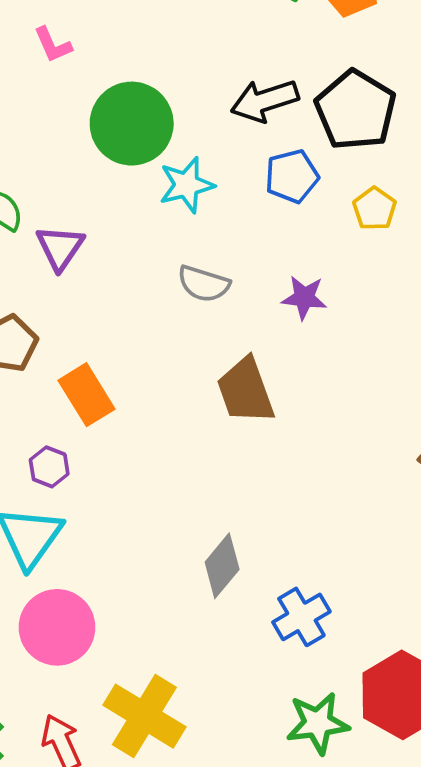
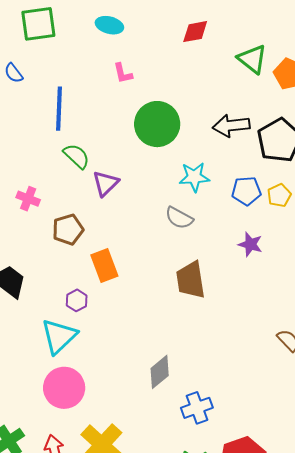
blue pentagon: (292, 176) -> (246, 191), moved
cyan star: (187, 185) -> (194, 177), moved
purple star: (304, 298) -> (250, 244), moved

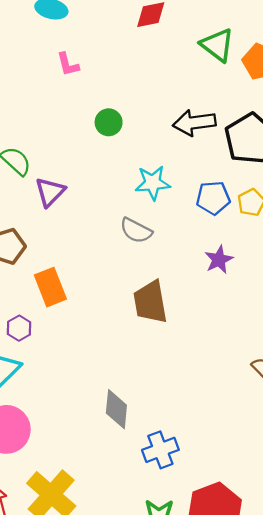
green circle: (157, 124) -> (109, 122), size x0.5
purple star: (250, 244) -> (219, 260), turned 30
gray diamond: (160, 372) -> (116, 409), turned -44

